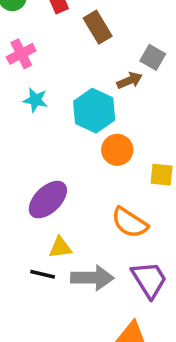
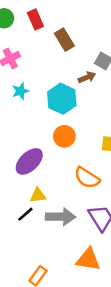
cyan star: (35, 100) -> (20, 91), turned -30
orange circle: (117, 150) -> (64, 136), moved
black line: (43, 274) -> (25, 214), turned -54

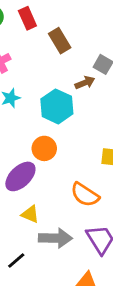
orange circle: (64, 136) -> (44, 148), moved
yellow triangle: (38, 195) -> (30, 214), turned 30
black line: (25, 214) -> (16, 260), moved

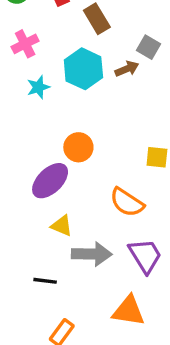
cyan hexagon: (57, 106) -> (83, 69), moved
black line: (16, 260) -> (45, 281), turned 48

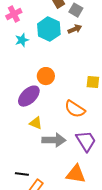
gray square: (149, 47) -> (76, 10), moved
black line: (45, 281) -> (22, 174), moved

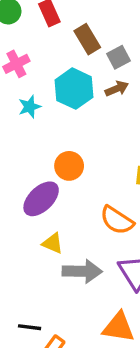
gray square: (76, 10) -> (118, 57), turned 32

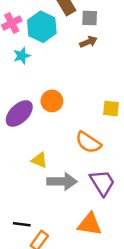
gray square: (118, 57) -> (90, 18), turned 30
cyan hexagon: (74, 89) -> (42, 27), moved
purple ellipse: (41, 199) -> (19, 114), moved

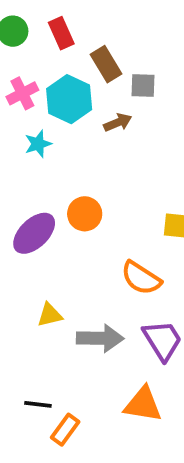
brown arrow: (88, 42) -> (118, 122), moved
yellow triangle: (39, 160) -> (50, 315), moved, turned -36

